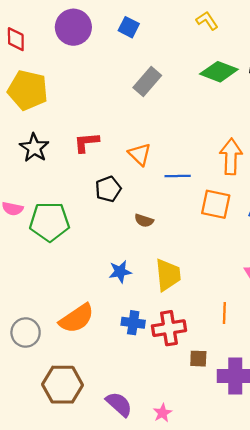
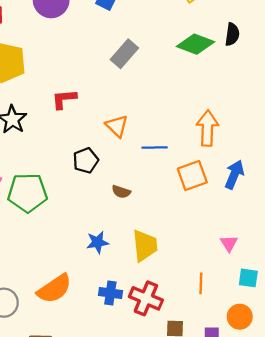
red L-shape: (86, 142) -> (64, 99), moved
orange square: (216, 204) -> (192, 176), turned -32
red cross: (169, 328) -> (146, 298), turned 32

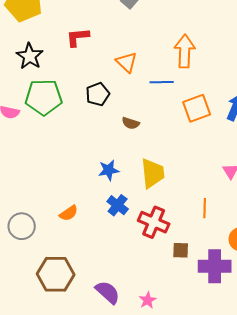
orange arrow: (207, 128) -> (185, 51), moved
green pentagon: (27, 193) -> (44, 97), moved
orange semicircle: (54, 289) -> (69, 213), size x0.6
blue cross: (110, 293) -> (118, 205), moved, turned 30

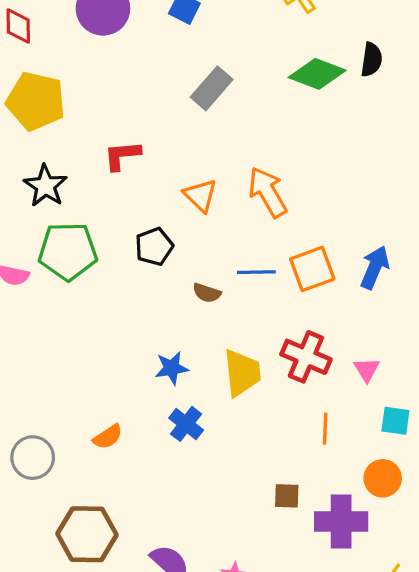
orange arrow: (185, 51) -> (268, 192), moved, turned -32
blue line: (162, 82) -> (256, 272), moved
red cross: (154, 222) -> (306, 357), moved

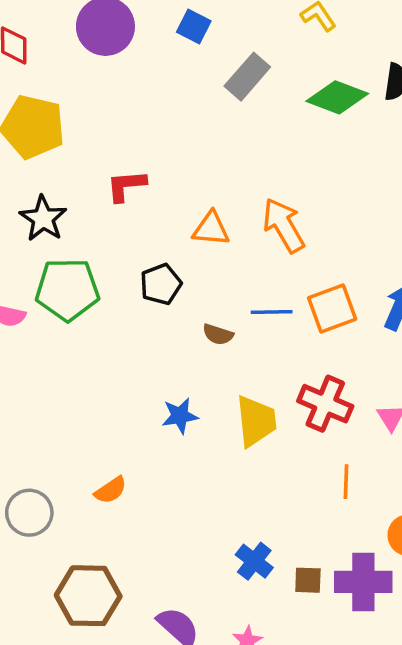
gray rectangle: (212, 88) -> (247, 77), moved
orange triangle: (200, 195) -> (211, 229), turned -39
blue cross: (186, 424) -> (254, 561), moved
brown square: (287, 496) -> (308, 580), moved

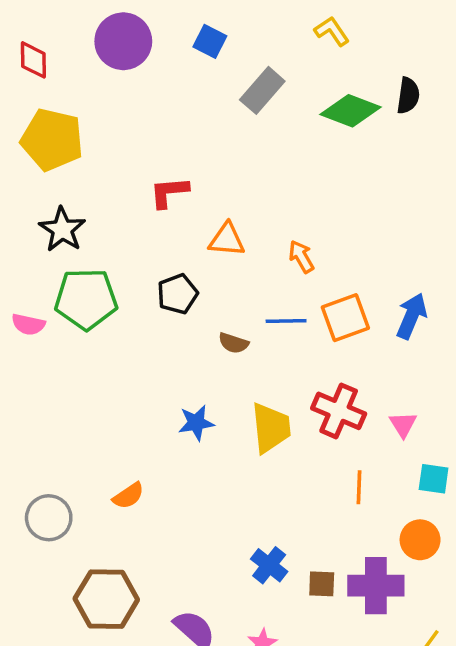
red L-shape: (126, 186) -> (169, 192), moved
orange arrow: (284, 225) -> (301, 257), moved, size x0.6

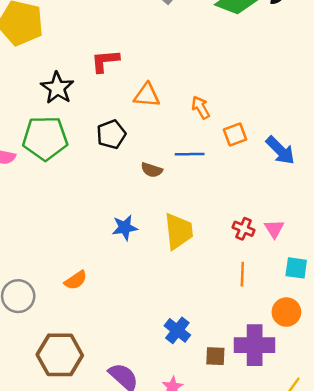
black star: (62, 229) -> (57, 88), moved
blue arrow: (412, 316) -> (280, 150), turned 112
orange square: (345, 318) -> (235, 134), moved, size x0.7
red cross: (339, 411) -> (244, 229), moved, size x0.6
brown square: (322, 584) -> (215, 356), moved

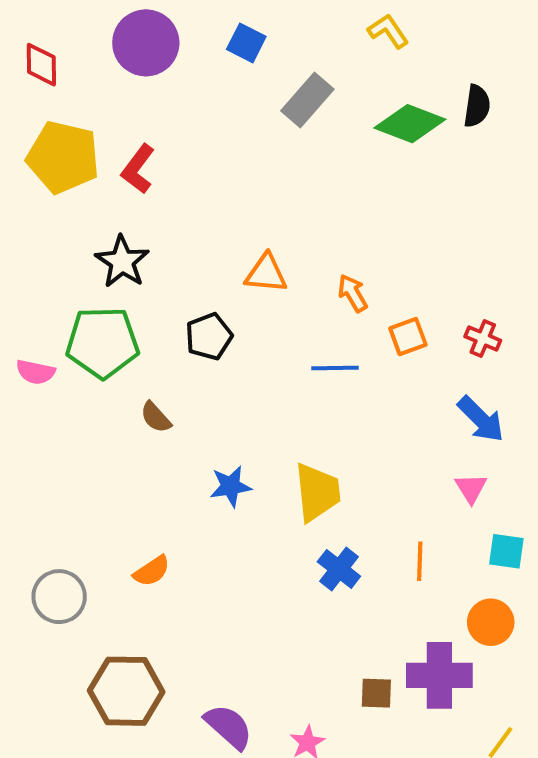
red L-shape: (105, 61) -> (138, 169), moved, turned -48
blue arrow: (280, 150) -> (481, 419), moved
brown semicircle: (152, 170) -> (156, 417), moved, turned 30
red cross: (244, 229) -> (483, 338), moved
blue cross: (177, 330) -> (339, 569), moved

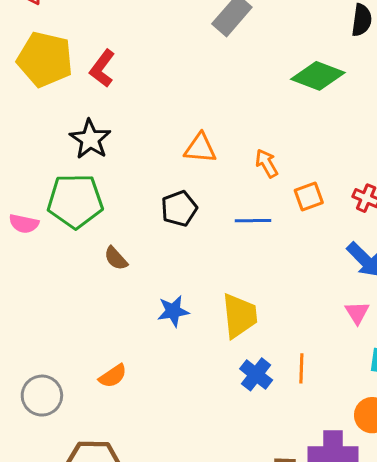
green diamond: (410, 124) -> (318, 76), moved
black pentagon: (209, 336) -> (179, 209), moved
orange line: (420, 561) -> (301, 368), moved

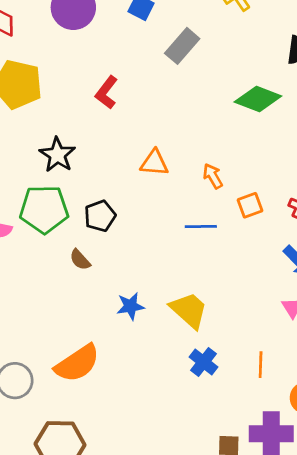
red L-shape: (102, 68) -> (107, 92), moved
black pentagon: (179, 209) -> (100, 216), moved
yellow trapezoid: (239, 316) -> (189, 310), turned -42
orange line: (301, 368) -> (261, 365), moved
orange semicircle: (113, 376) -> (77, 363), size x1.8

